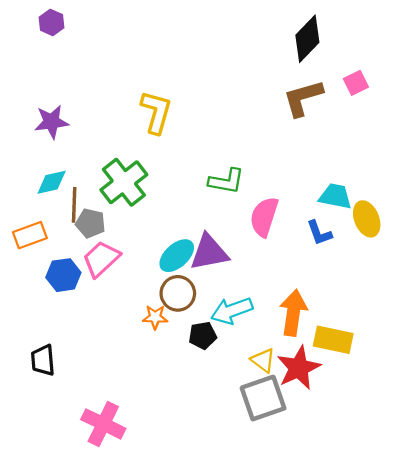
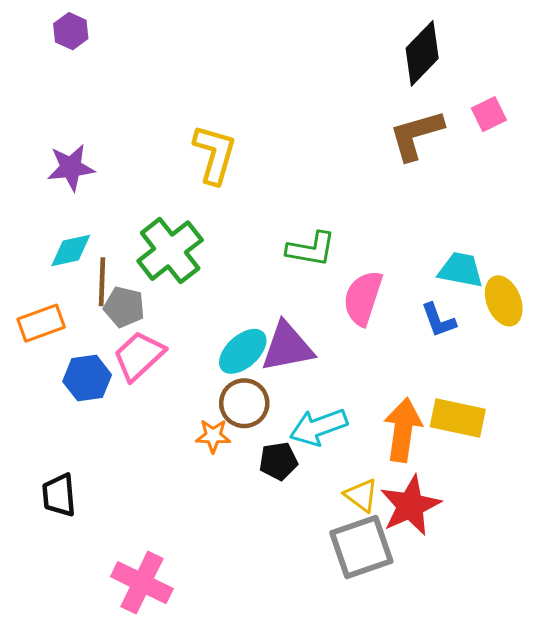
yellow rectangle: (333, 340) -> (458, 418), moved

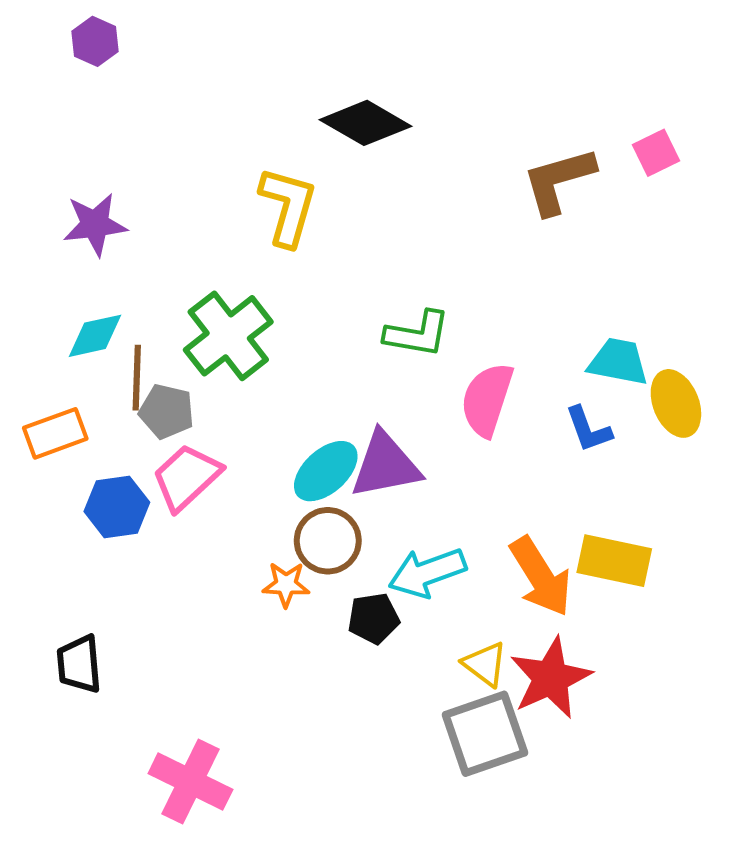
black diamond: (422, 53) -> (366, 123), moved, turned 76
orange arrow: (403, 430) -> (541, 577), turned 140

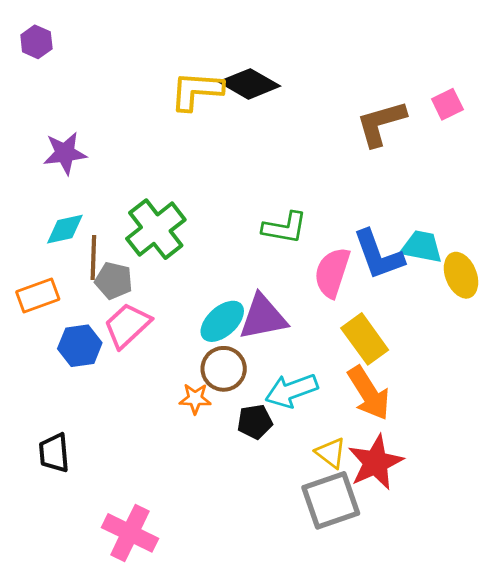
purple hexagon: (95, 41) -> (36, 42), moved
yellow L-shape: (288, 206) -> (196, 91), moved, turned -102
blue L-shape: (588, 429) -> (378, 255), moved, size x1.6
yellow rectangle: (614, 561) -> (365, 339), moved, turned 42

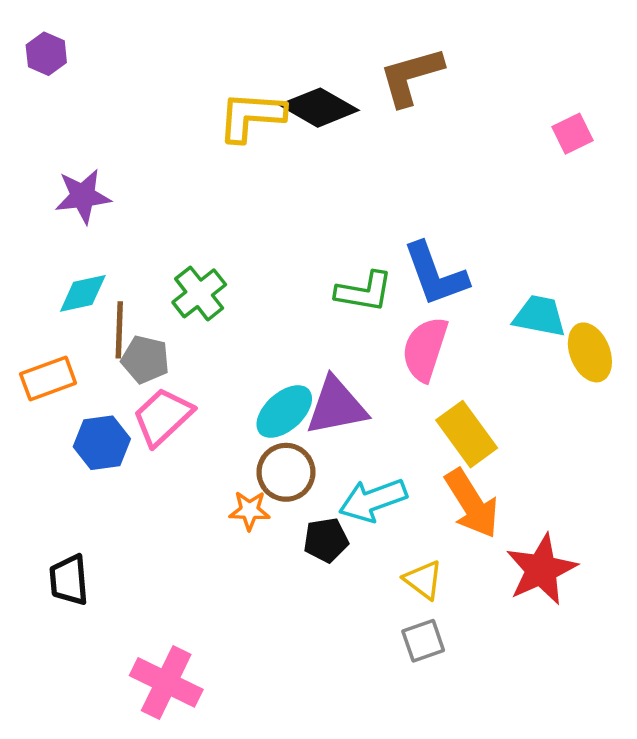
brown L-shape: (381, 123) -> (411, 76), moved
green cross: (156, 229) -> (199, 293), size x0.7
blue L-shape: (378, 255) -> (435, 274), moved
red star: (376, 462) -> (541, 570), moved
gray square: (331, 500) -> (423, 641), size x0.6

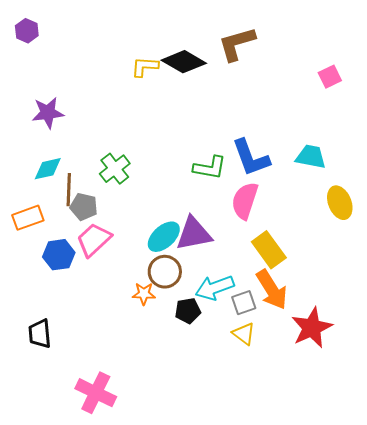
yellow L-shape: (251, 116) -> (145, 67), size x0.7
cyan trapezoid: (540, 316) -> (311, 157), moved
gray square: (423, 641) -> (244, 303), moved

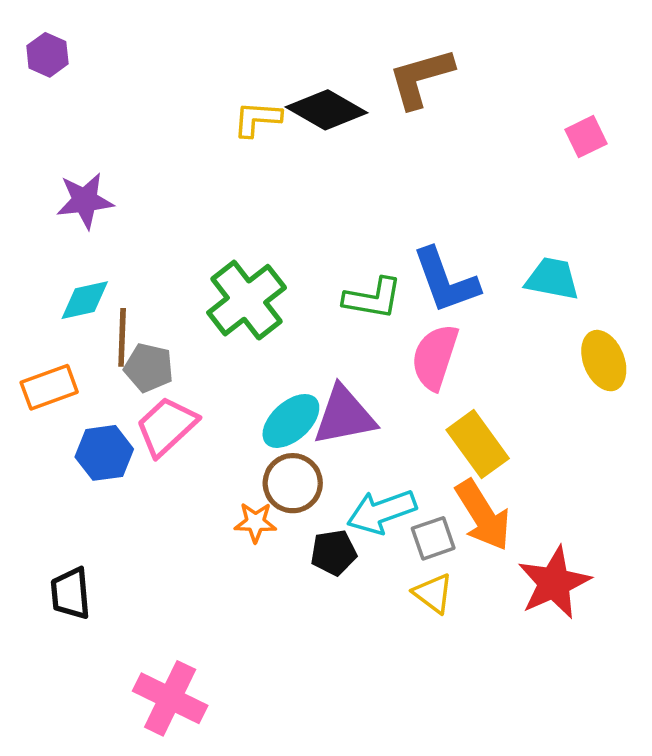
green cross: (115, 169) -> (247, 300), moved, size x1.4

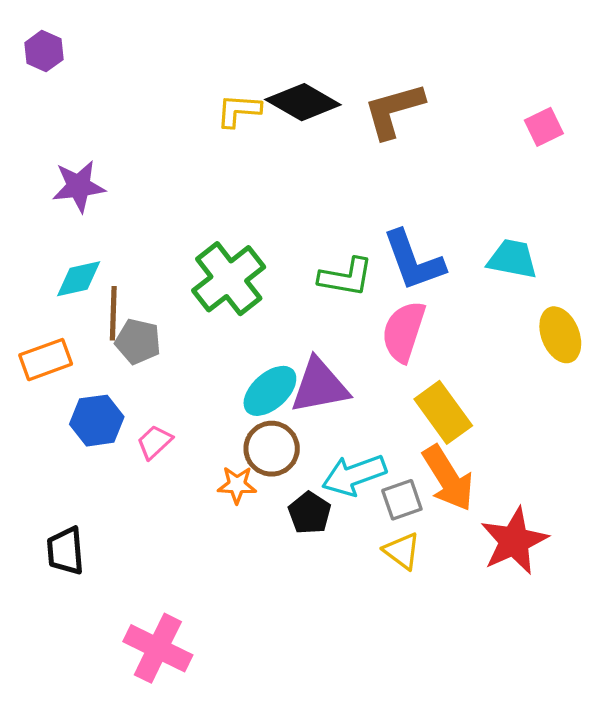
brown L-shape: (421, 78) -> (394, 110), moved
pink trapezoid: (167, 426) -> (154, 442), moved, size x0.6
black pentagon: (334, 553) -> (310, 513), turned -30

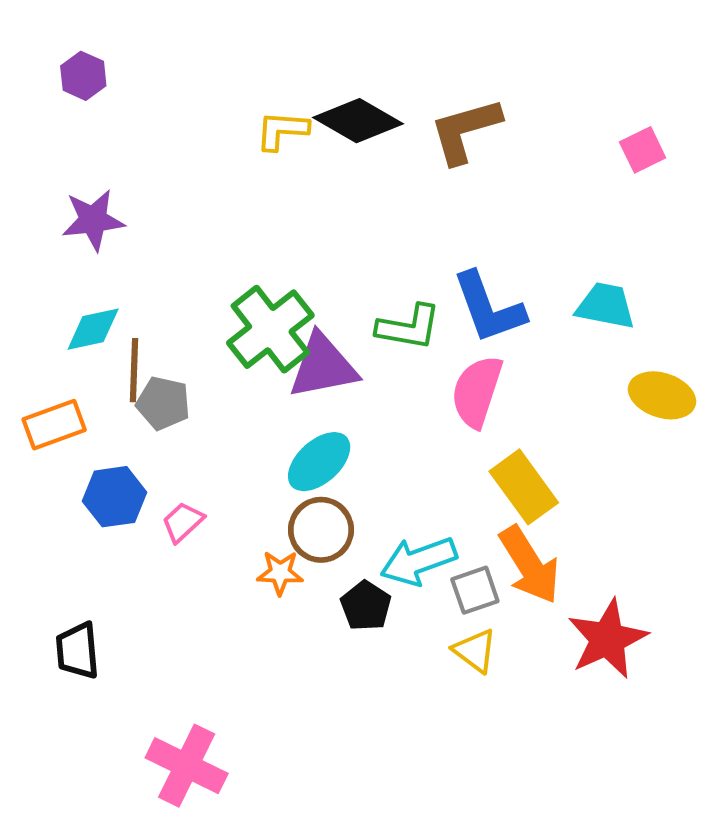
purple hexagon: (44, 51) -> (83, 76), moved
yellow ellipse: (560, 335) -> (662, 395), turned -50
purple triangle: (319, 386) -> (323, 366), moved

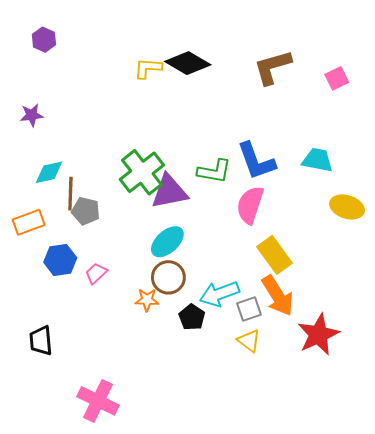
brown L-shape: (465, 130) -> (272, 67), moved
purple star: (93, 220) -> (32, 115), moved, size x0.7

